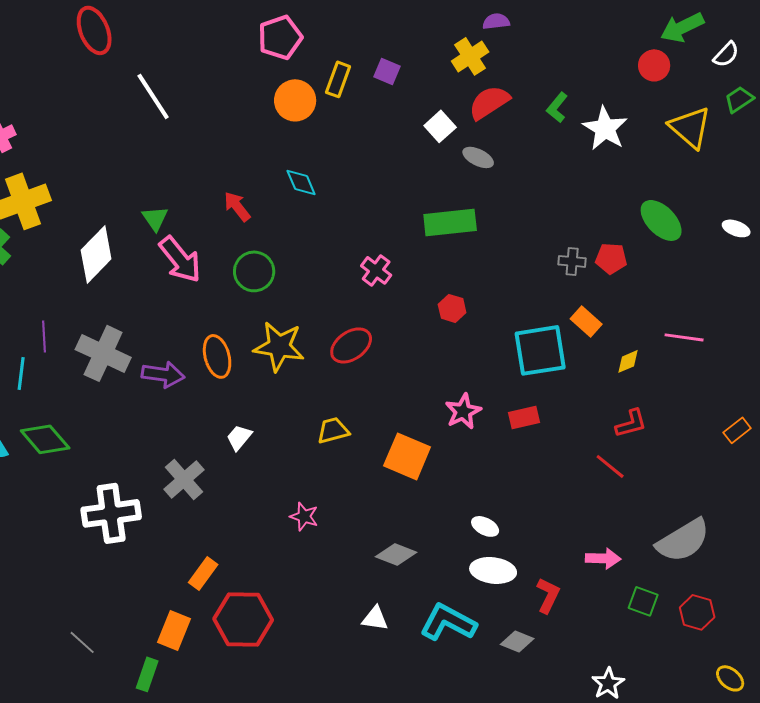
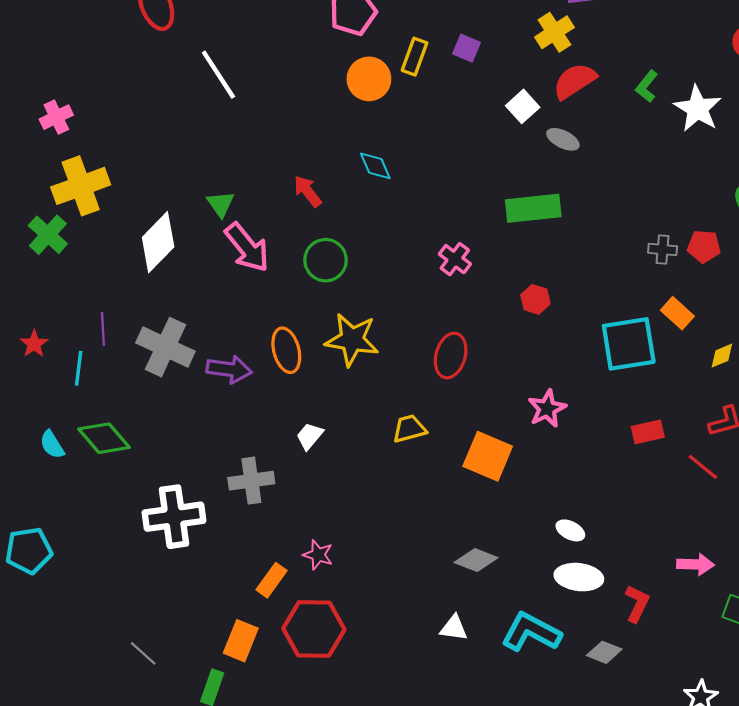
red ellipse: (351, 345) -> (451, 356), moved, turned -39
red rectangle: (524, 417) -> (648, 432), moved
gray cross: (184, 479) -> (251, 481), turned 33
pink star: (304, 516) -> (318, 555), moved

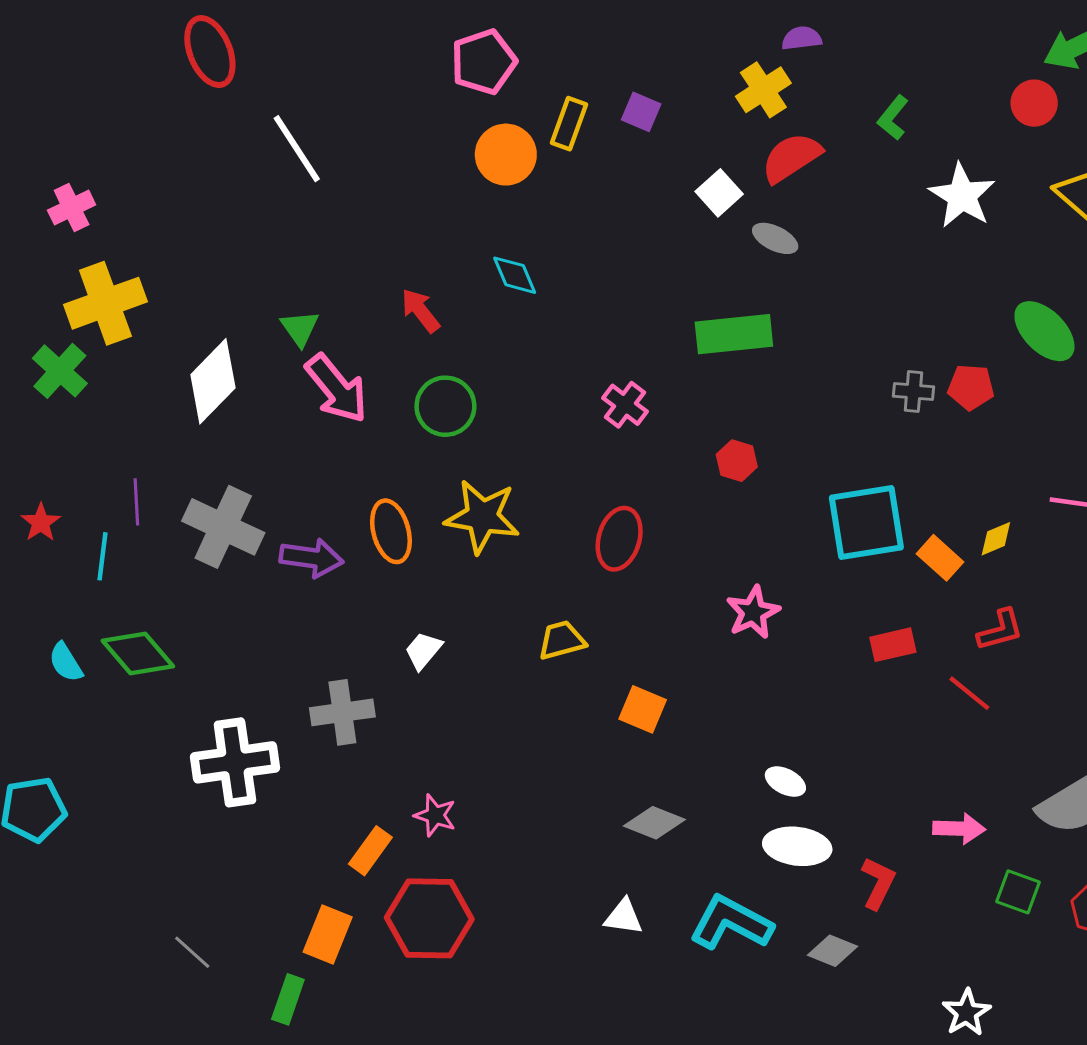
green L-shape: (647, 86) -> (893, 118), moved
orange rectangle: (677, 313) -> (940, 558), moved
orange square: (488, 456) -> (643, 709), moved, size x0.7

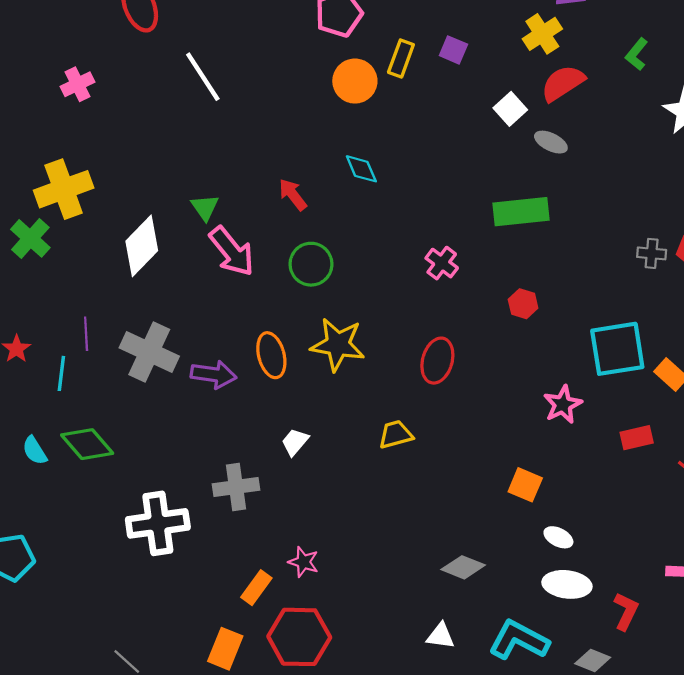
pink cross: (72, 208) -> (77, 84), moved
pink star: (753, 612) -> (563, 404), moved
orange square: (643, 709) -> (525, 485), moved

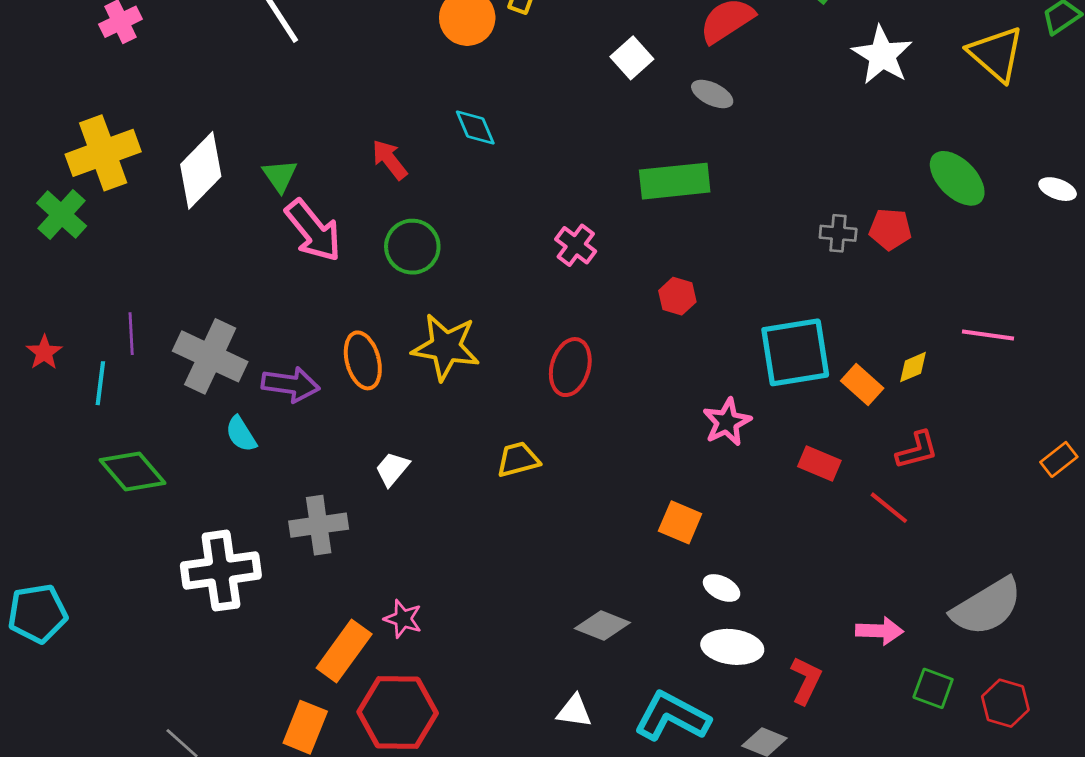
white square: (510, 109) -> (632, 58), moved
white diamond: (142, 246) -> (201, 170), moved
red rectangle: (637, 438) -> (819, 463), turned 36
cyan semicircle: (35, 451) -> (241, 434), moved
orange rectangle: (256, 588) -> (344, 651), size x1.4

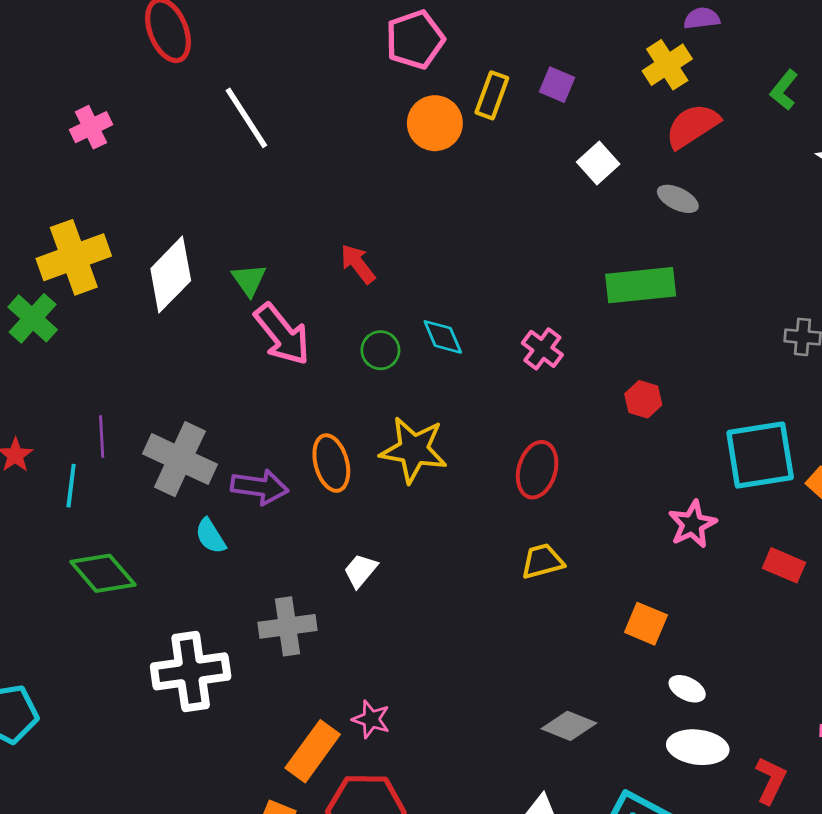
cyan diamond: (475, 127) -> (443, 337), moved
green circle: (412, 247) -> (380, 350), size x0.7
yellow trapezoid: (518, 459) -> (542, 561), moved

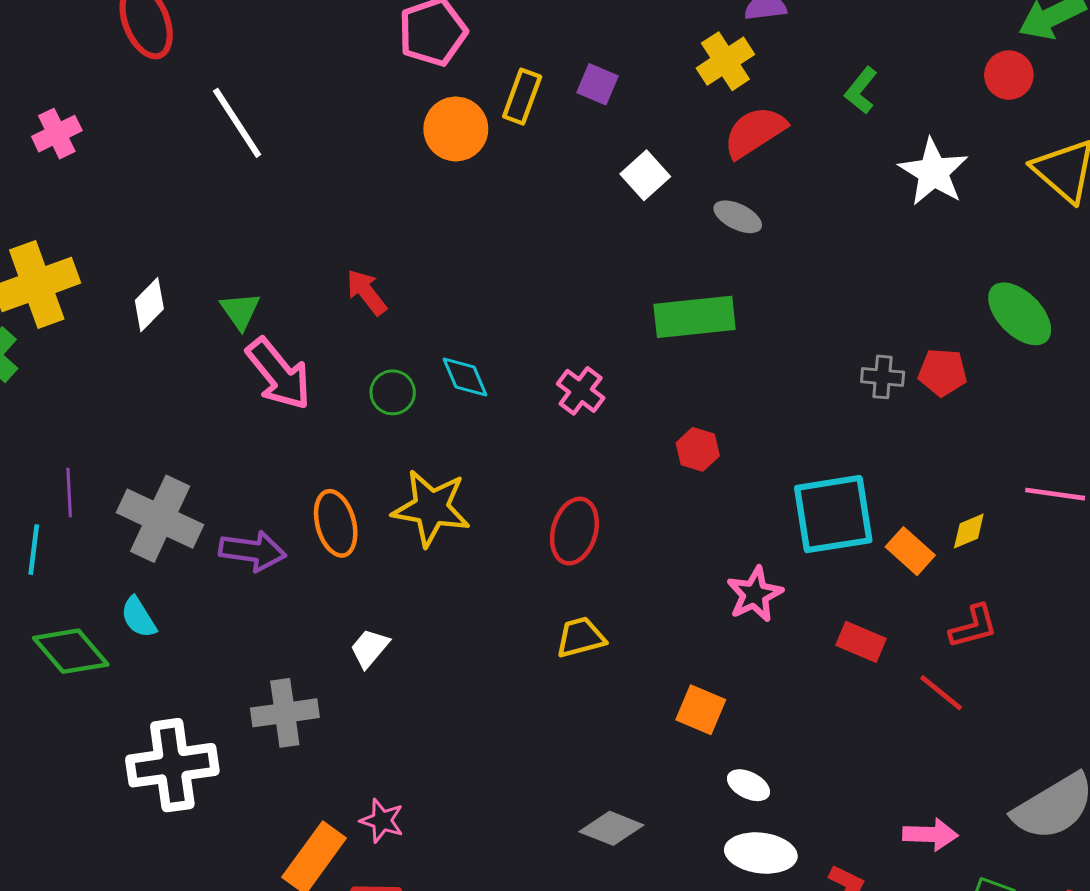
white diamond: (171, 275) -> (149, 305), size x0.6
cyan semicircle: (210, 536) -> (138, 617), moved

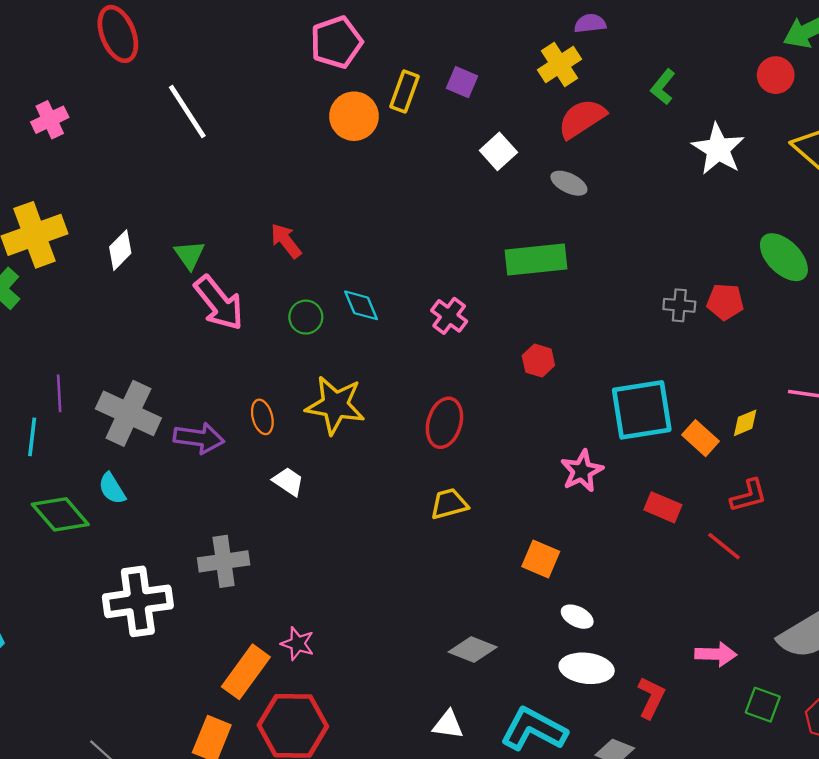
orange ellipse: (336, 523) -> (262, 417), size x0.7
white trapezoid: (370, 648) -> (288, 482), moved, turned 84

